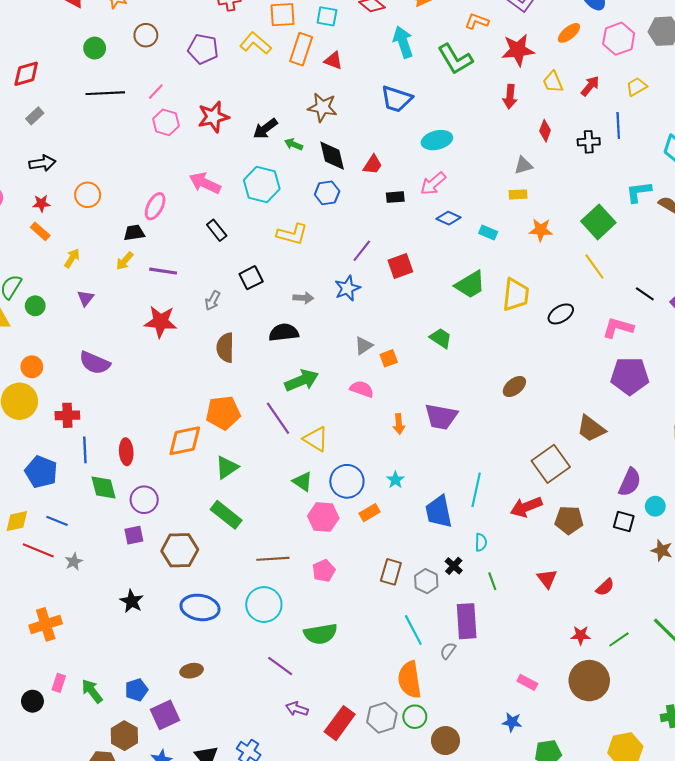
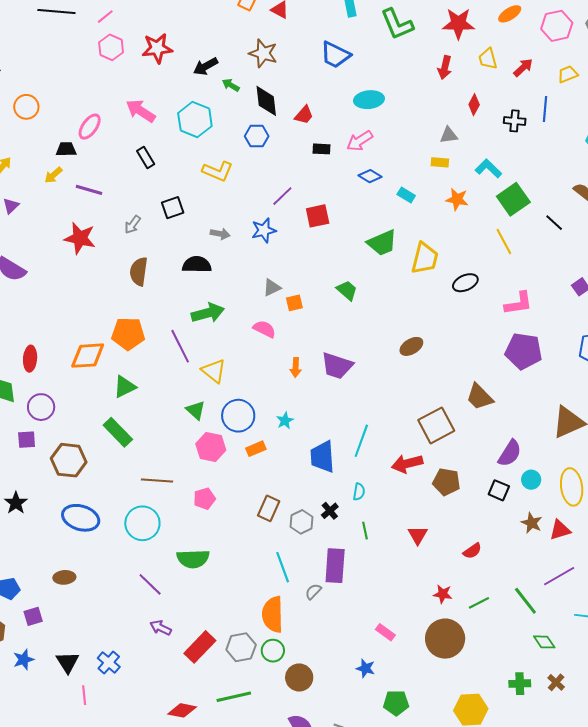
cyan L-shape: (639, 192) -> (488, 168), moved, turned 44
black line: (645, 294) -> (554, 223), moved
pink L-shape: (618, 328) -> (518, 303), turned 148
purple square: (165, 715) -> (33, 616), size x0.7

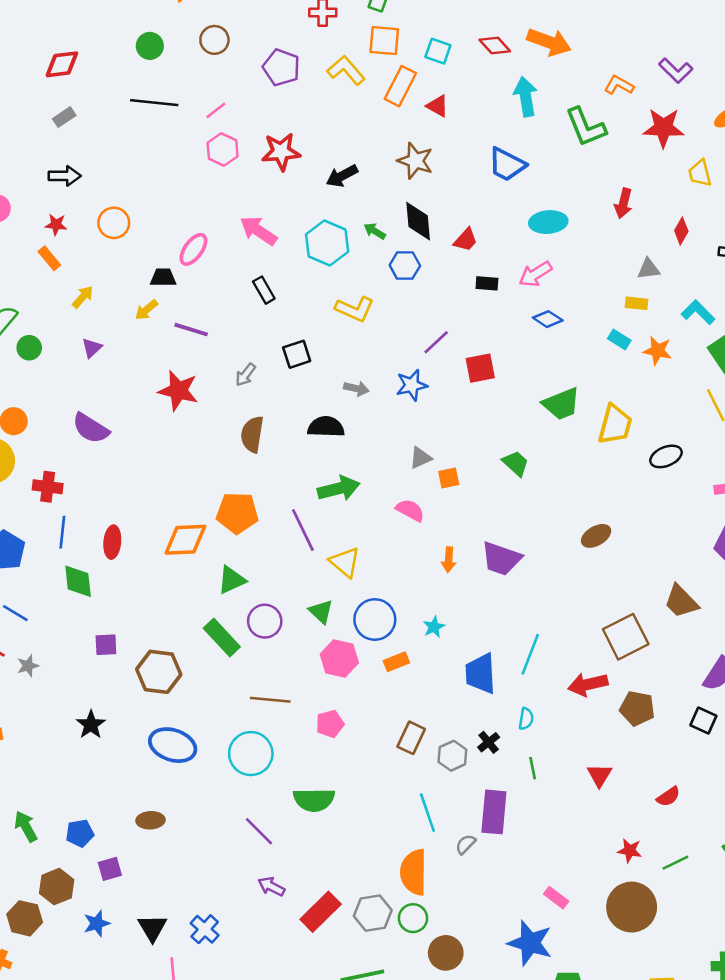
red arrow: (445, 67) -> (623, 203), moved
green arrow: (231, 85) -> (375, 231), moved
cyan rectangle: (406, 195) -> (619, 339), moved
purple circle: (41, 407) -> (265, 621), moved
blue star: (366, 668) -> (530, 943), size x1.8

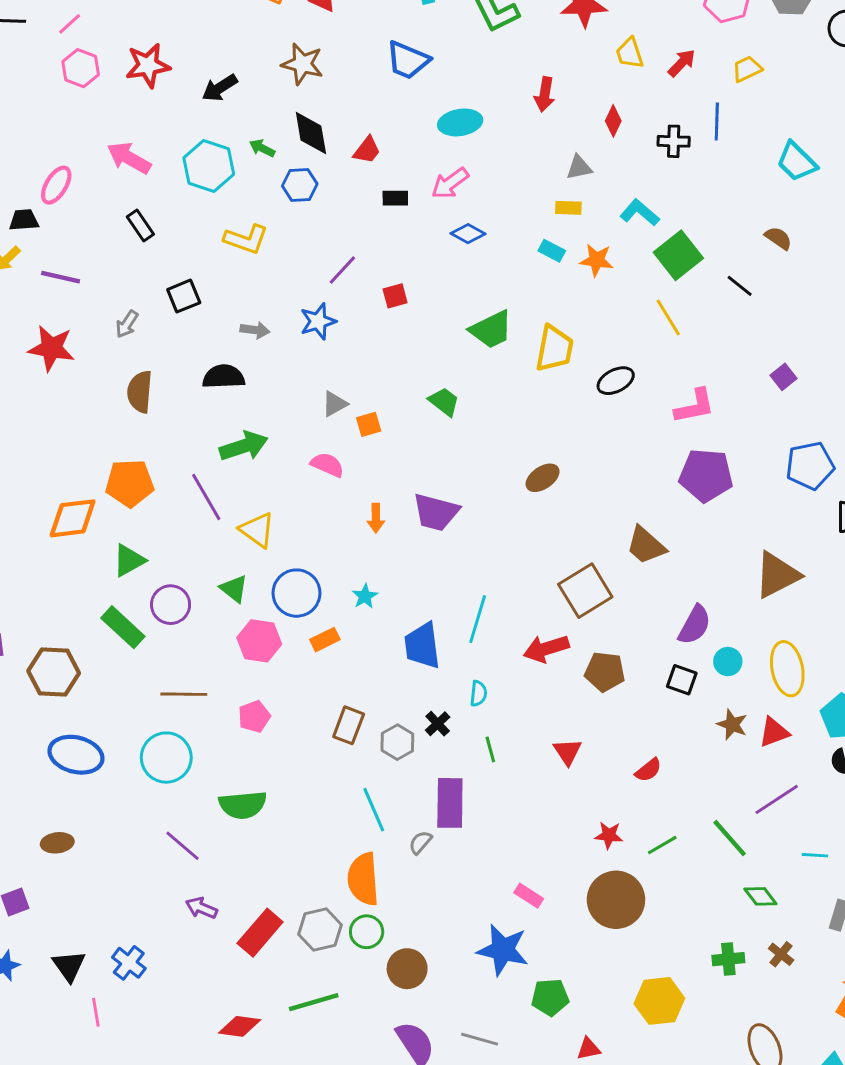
red square: (480, 368) -> (395, 296), size x0.7

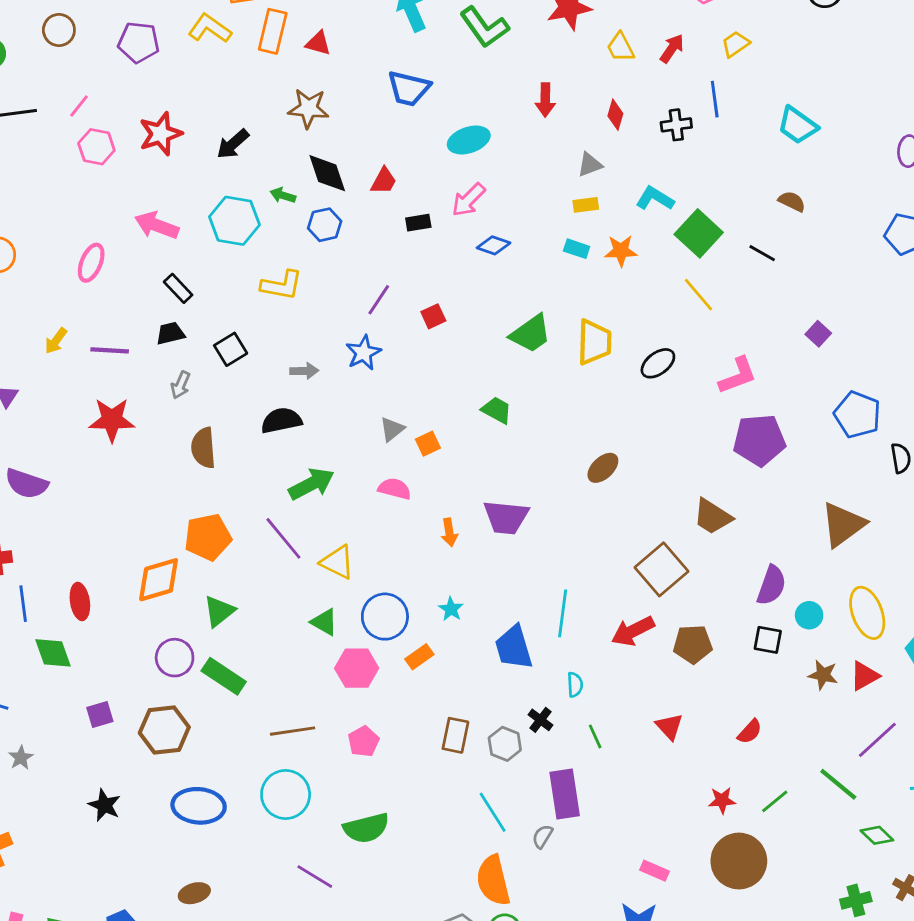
black trapezoid: (24, 220) -> (170, 333), moved
blue pentagon: (810, 466) -> (857, 415), turned -30
purple circle: (171, 605) -> (175, 658), moved

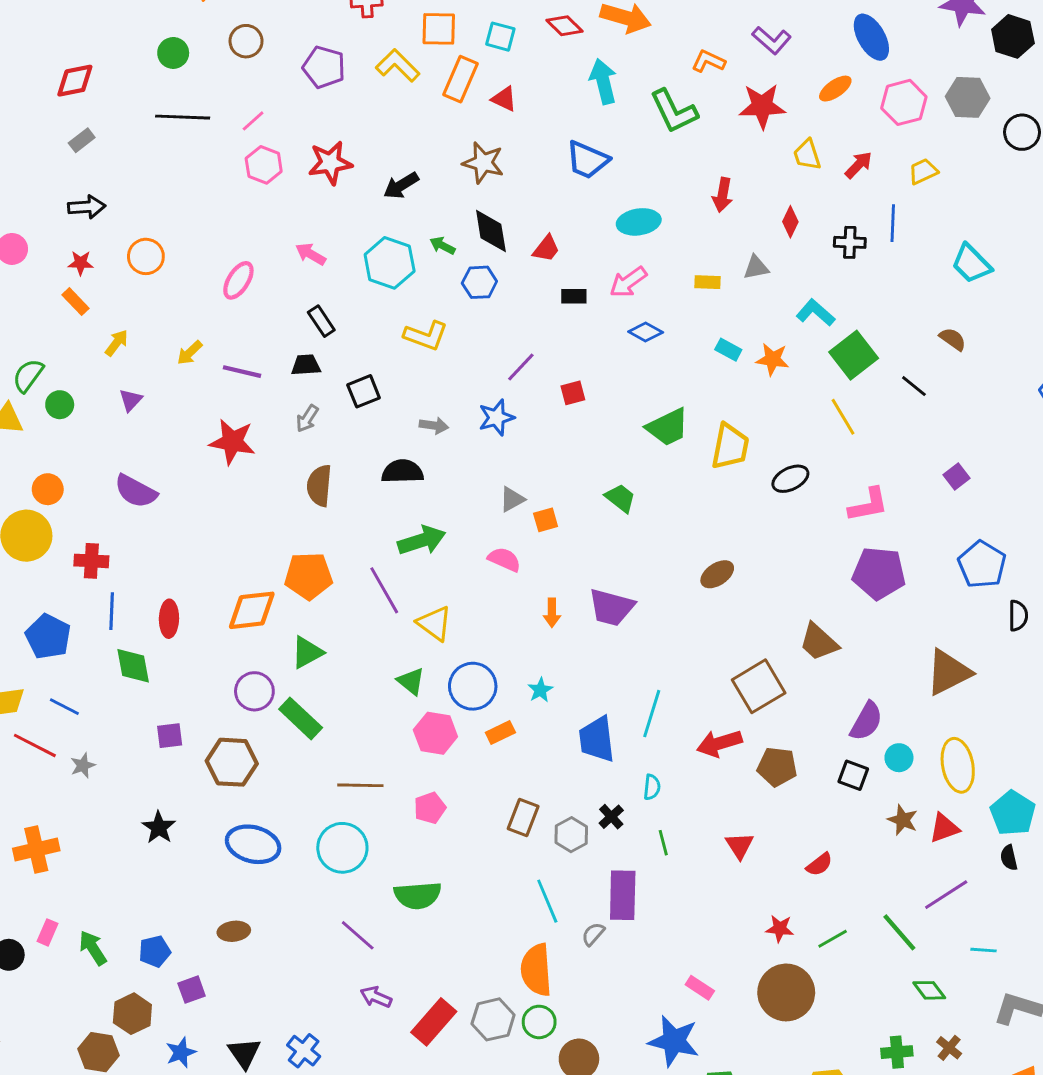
yellow rectangle: (586, 205) -> (708, 282), moved
pink arrow: (157, 225) -> (311, 254), size x0.7

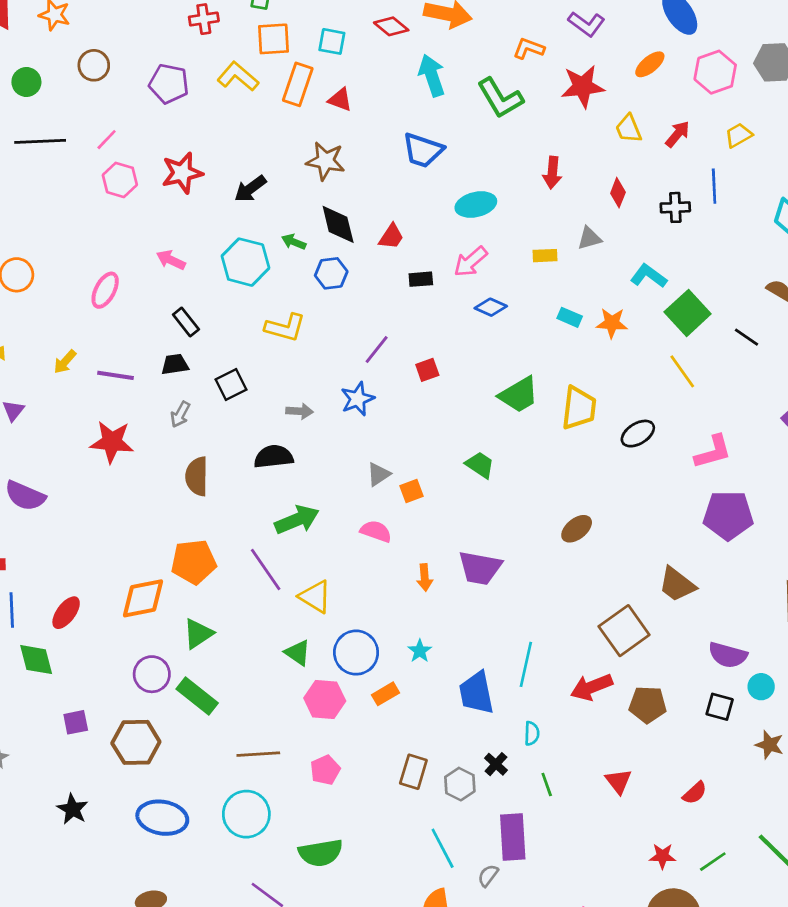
red ellipse: (169, 619) -> (66, 613), turned 40
purple semicircle: (866, 721) -> (728, 655), turned 81

